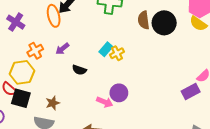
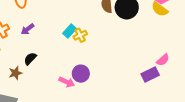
black semicircle: (79, 70) -> (30, 59), moved, turned 112
brown star: (53, 103) -> (15, 73), moved

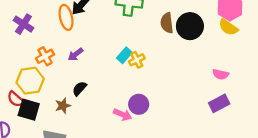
pink semicircle: (163, 60) -> (221, 74), moved, turned 56

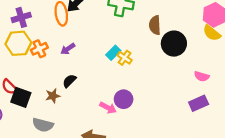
purple cross: (23, 24) -> (21, 17), turned 36
black circle: (190, 26) -> (174, 44), moved
yellow cross: (137, 60) -> (125, 58), turned -32
yellow hexagon: (30, 81) -> (18, 43), moved

